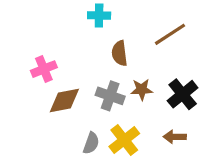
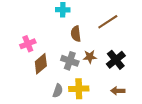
brown diamond: (64, 101) -> (41, 64), turned -30
brown arrow: (175, 137) -> (118, 91), moved
yellow cross: (124, 140) -> (79, 89), turned 36

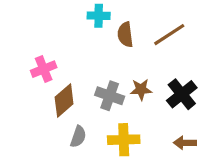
brown semicircle: (76, 34) -> (125, 35), moved
gray semicircle: (58, 91) -> (78, 137), moved

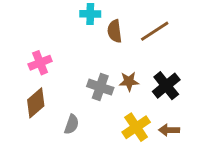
brown diamond: (64, 100) -> (36, 103), moved
yellow cross: (124, 140) -> (136, 127), moved, turned -32

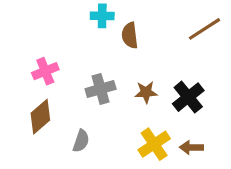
brown line: (155, 31) -> (204, 29), moved
gray cross: (100, 87) -> (101, 89), moved, turned -35

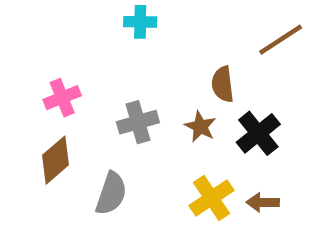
brown semicircle: (130, 35) -> (223, 84), moved
brown star: (146, 92) -> (200, 127), turned 30
gray semicircle: (81, 141) -> (111, 193), size x1.4

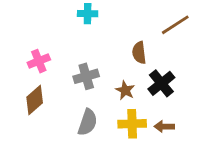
brown star: (200, 127) -> (125, 90), moved
gray semicircle: (111, 193) -> (88, 122), moved
yellow cross: (212, 198) -> (132, 124), turned 32

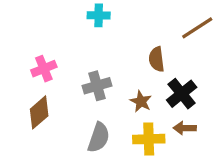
brown arrow: (164, 127) -> (185, 128), moved

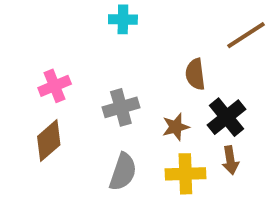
brown star: (141, 101) -> (176, 127), turned 30
brown arrow: (185, 128) -> (230, 160), turned -100

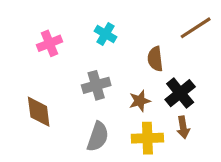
cyan cross: (123, 19) -> (105, 34), moved, turned 30
pink cross: (55, 86) -> (50, 43), moved
brown diamond: (49, 141) -> (39, 112), turned -56

